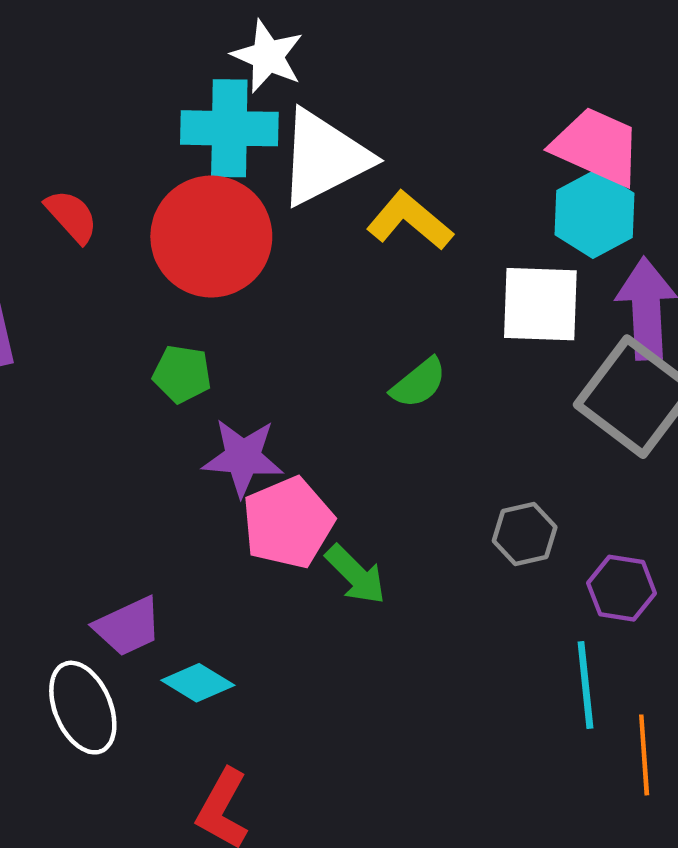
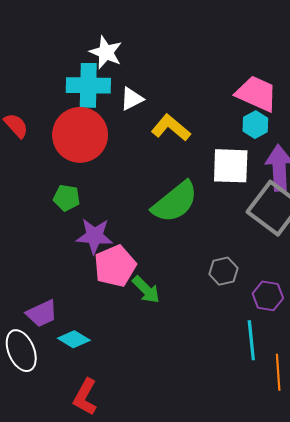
white triangle: (324, 158) -> (132, 99), size x0.5
cyan hexagon: (594, 214) -> (255, 125), size x0.7
green semicircle: (419, 383) -> (175, 202), size x1.8

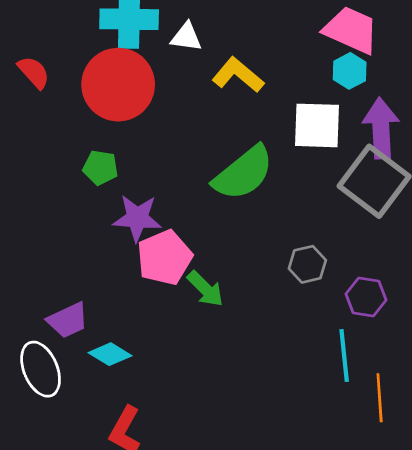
white triangle: (132, 99) -> (186, 37), turned 35

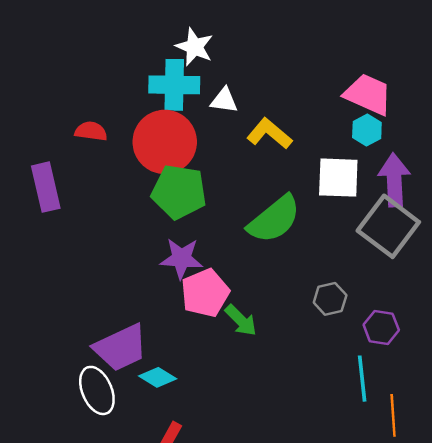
red semicircle: (34, 72) -> (91, 131), turned -40
green pentagon: (100, 168) -> (179, 192), moved, size x1.8
purple trapezoid: (68, 320) -> (121, 348), size x1.5

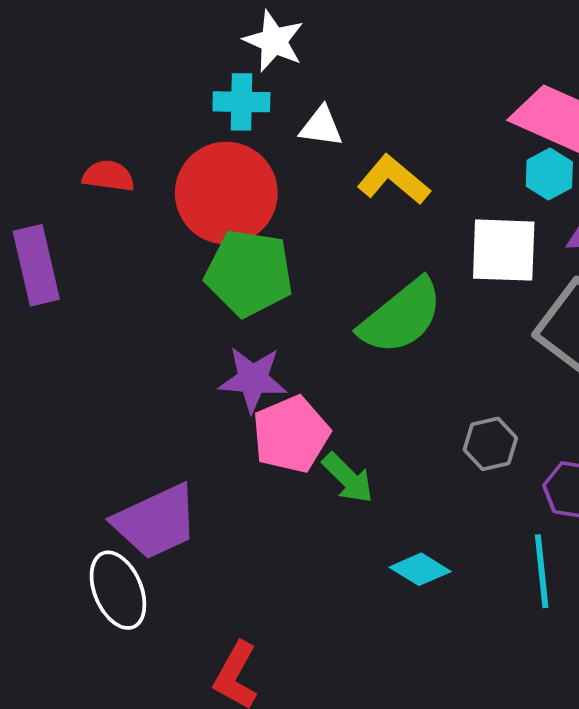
cyan cross: (174, 85) -> (241, 102), size x0.7
cyan diamond: (158, 377) -> (420, 569), moved

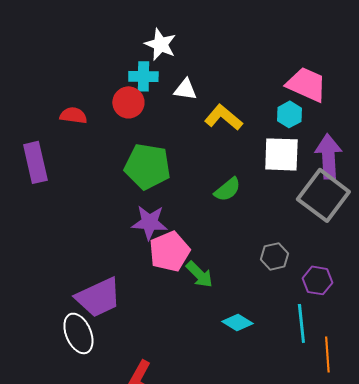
cyan hexagon: (549, 174) -> (289, 114), moved
red circle: (226, 193) -> (128, 102), moved, size x0.6
green semicircle: (401, 317) -> (227, 189), size x0.6

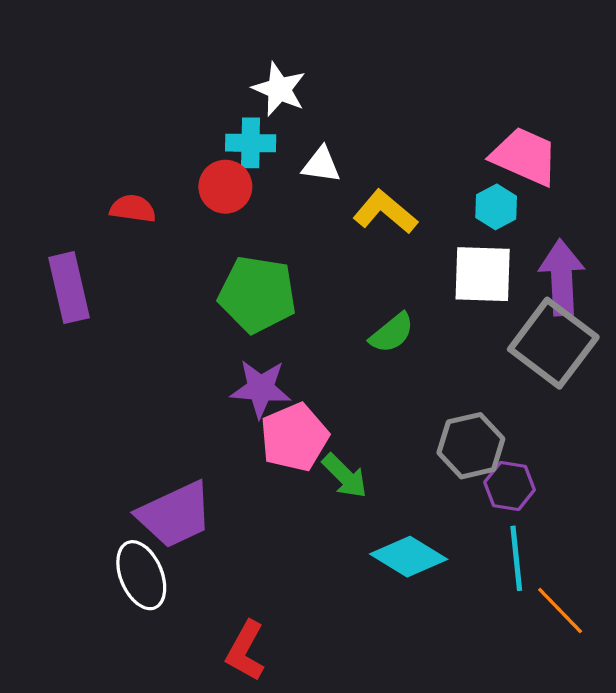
gray hexagon: (274, 256) -> (471, 446), size x1.4
purple hexagon: (317, 280) -> (510, 486), moved
cyan diamond: (237, 322) -> (409, 557), size x1.4
orange line: (327, 354) -> (560, 610), turned -40

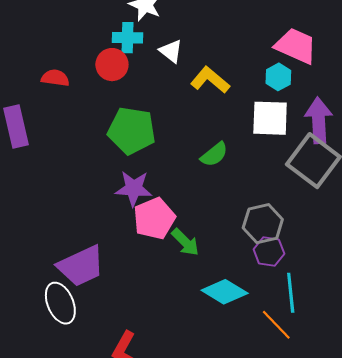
white triangle: (321, 165) -> (171, 51), turned 30
purple hexagon: (510, 486) -> (269, 251), moved
orange line: (560, 610) -> (276, 325), moved

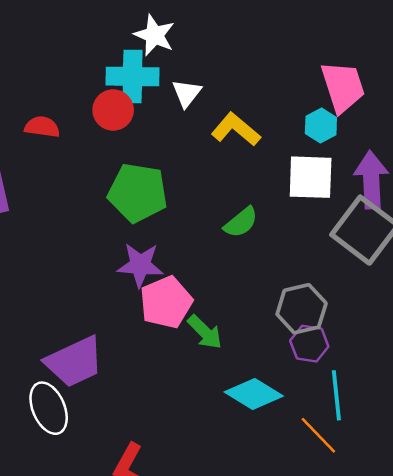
cyan cross: (127, 38) -> (132, 76), size x1.4
pink trapezoid: (296, 46) -> (343, 87), turned 48
white triangle: (171, 51) -> (187, 93), turned 30

